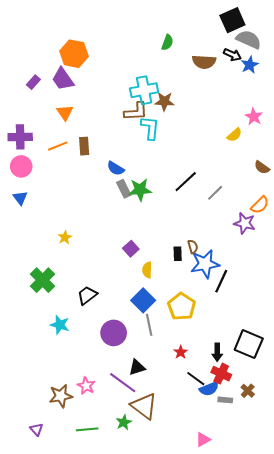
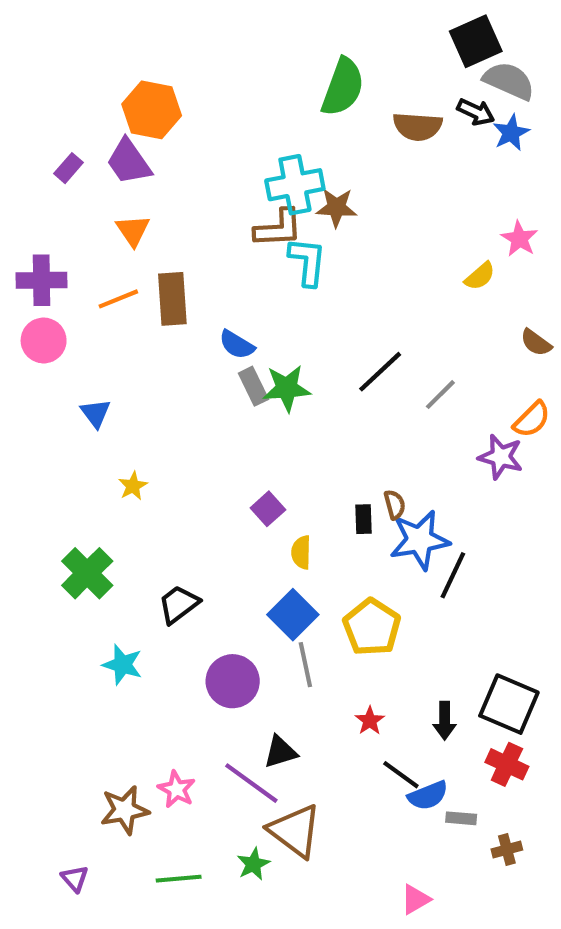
green semicircle: (167, 42) -> (343, 87), size x1.8
brown rectangle: (84, 146) -> (172, 299), size x1.4
blue triangle: (20, 198) -> (96, 413), moved
red cross: (221, 374) -> (507, 764), moved
brown cross: (248, 391) -> (507, 850), moved, turned 32

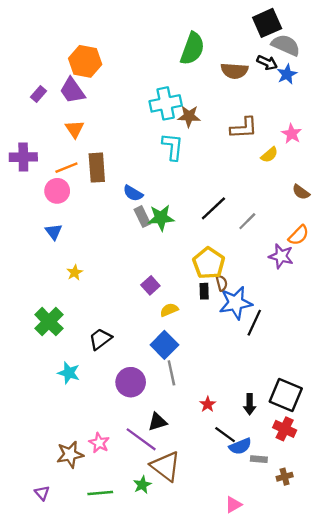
brown L-shape: (278, 228) -> (244, 128), moved
pink circle: (44, 340) -> (57, 191), moved
yellow semicircle: (301, 552) -> (169, 310), turned 66
yellow pentagon: (372, 627) -> (209, 263), moved

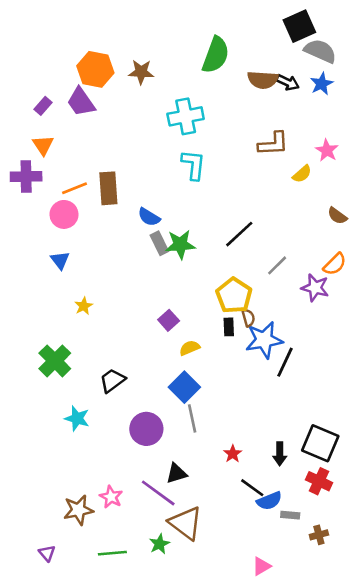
black arrow: (267, 63) -> (288, 82), moved
brown star: (189, 116) -> (141, 72), moved
orange triangle: (75, 129) -> (43, 145), moved
gray line: (247, 221) -> (277, 265), moved

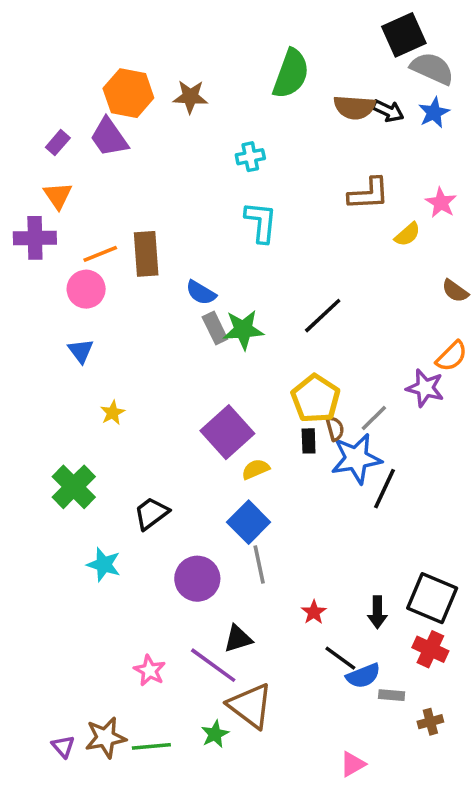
cyan cross: (186, 116) -> (250, 157), size x0.6
gray line: (277, 265) -> (374, 418), moved
purple square: (169, 320) -> (227, 432), size x1.8
brown star: (78, 510) -> (106, 738), moved

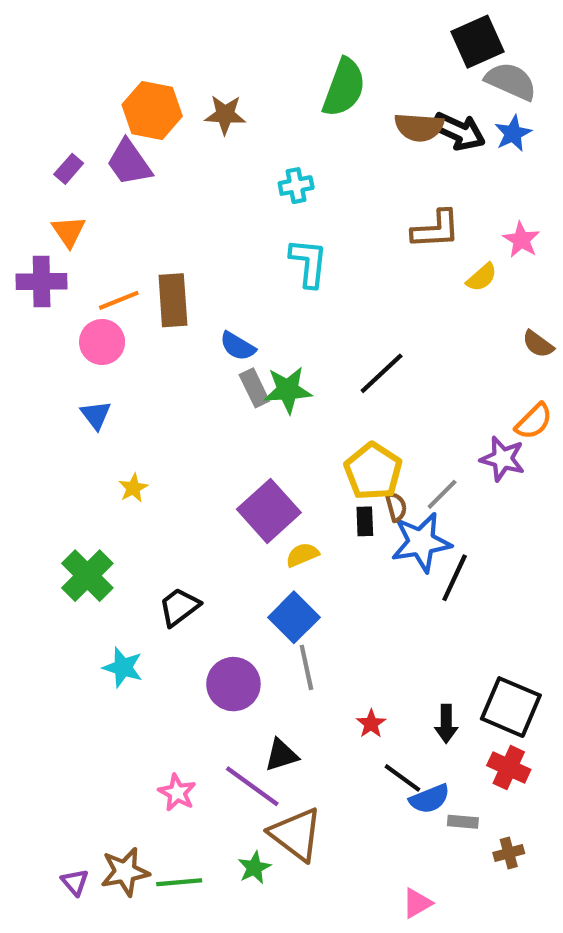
black arrow: (388, 111) -> (459, 131), size x1.4

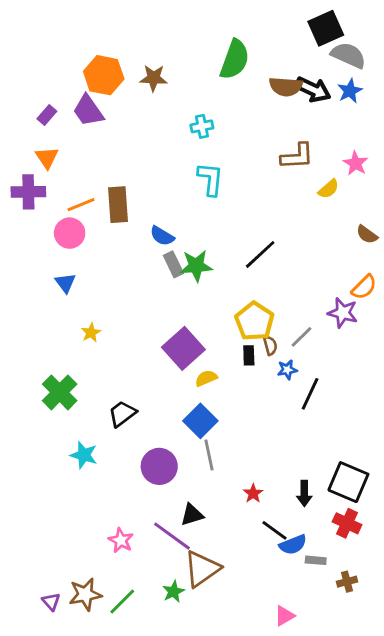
blue star: (421, 542) -> (287, 370), size x0.5
brown triangle: (296, 834) -> (202, 569), turned 48
green line: (179, 882) -> (122, 602), turned -40

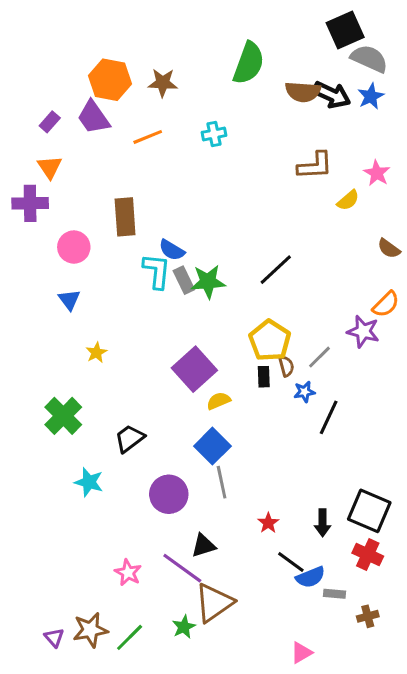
cyan L-shape: (210, 179) -> (157, 271), moved
orange line: (81, 205) -> (148, 137), moved

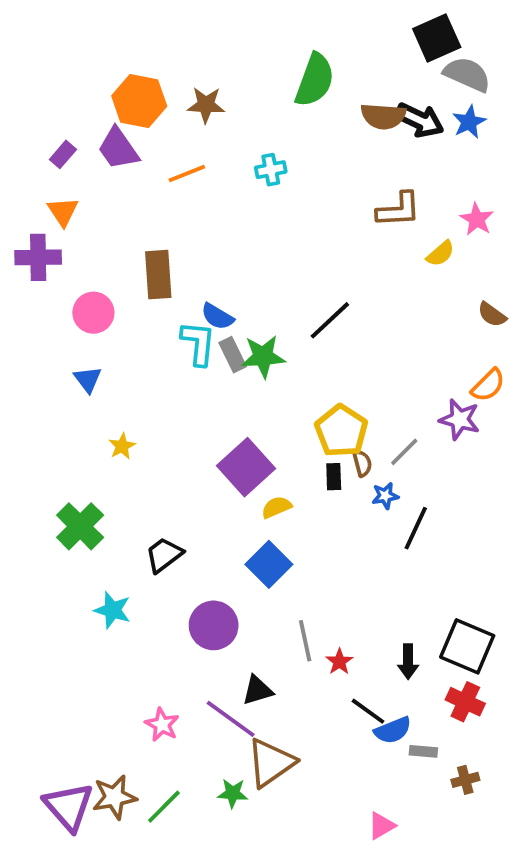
black line: (276, 270) -> (330, 320), moved
gray line: (222, 482) -> (305, 641), moved
green star: (184, 627) -> (233, 793), turned 30
purple triangle: (54, 637) -> (69, 807), size x2.0

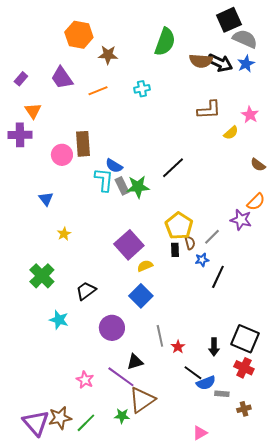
orange hexagon: (139, 101) -> (79, 35), moved
purple rectangle: (63, 154) -> (21, 79), moved
pink circle: (93, 313) -> (62, 155), moved

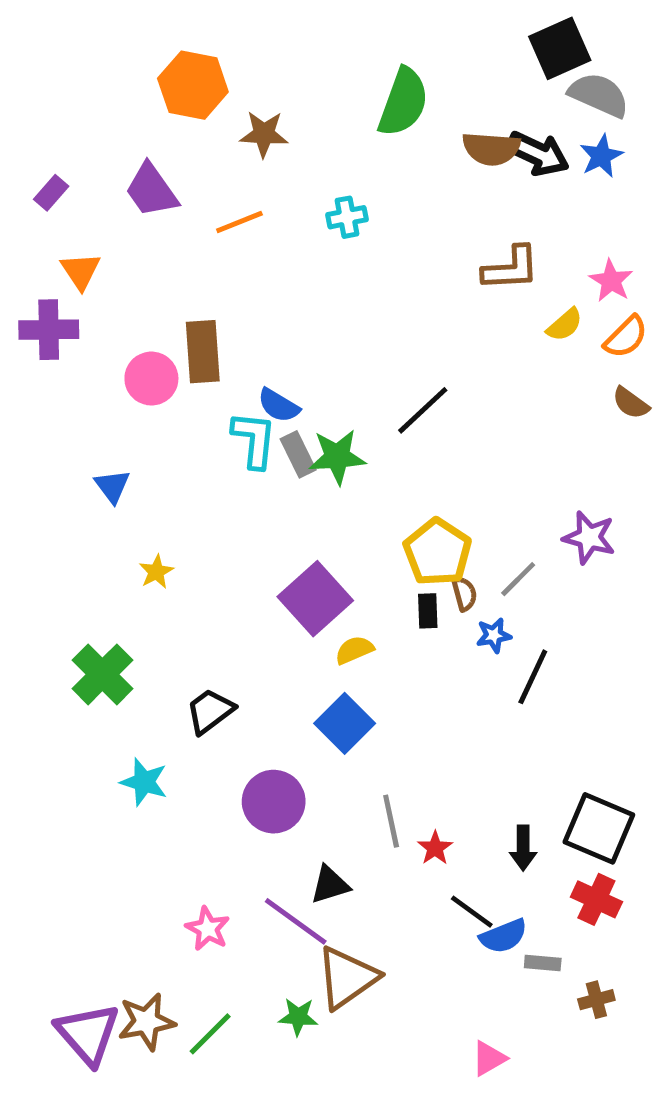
orange semicircle: (256, 202) -> (626, 337), moved

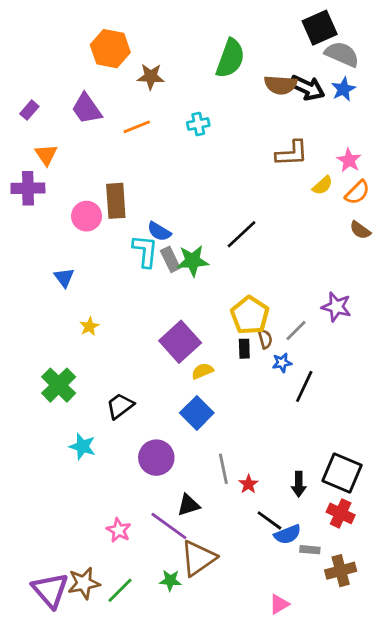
brown cross: (596, 1000) -> (341, 571), size x1.5

